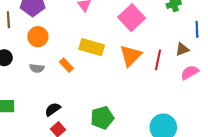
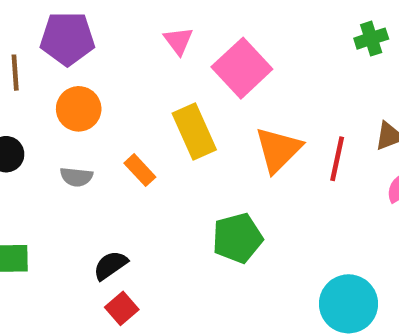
pink square: (132, 18) -> (242, 68), moved
yellow rectangle: (92, 47) -> (194, 132), turned 50
green pentagon: (102, 118) -> (237, 238), moved

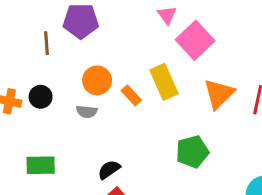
pink triangle: (178, 41) -> (167, 15), moved
orange circle: (79, 109) -> (97, 80), moved
orange rectangle: (140, 170) -> (131, 95), moved

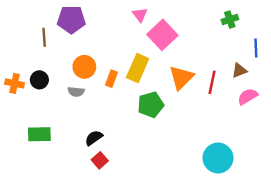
yellow rectangle: (164, 82) -> (138, 68), turned 48
orange rectangle: (131, 95) -> (112, 79), turned 63
green pentagon: (192, 152) -> (151, 105), moved

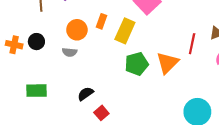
orange triangle: (181, 78) -> (168, 63), moved
orange rectangle: (112, 79) -> (101, 21), moved
red square: (100, 160) -> (101, 113), moved

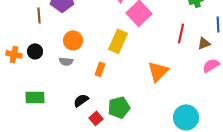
orange rectangle: (101, 21) -> (100, 69), moved
red line: (192, 44) -> (181, 33), moved
green pentagon: (137, 64) -> (119, 107), moved

